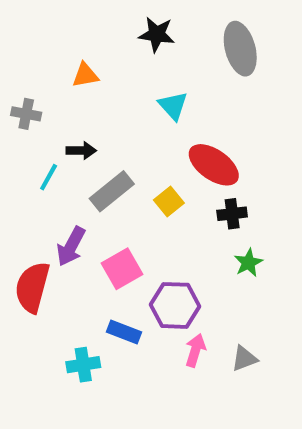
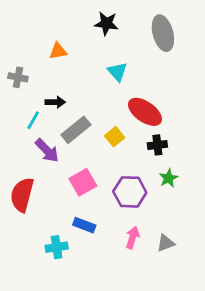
purple arrow: (71, 246) -> (47, 151), moved, turned -72
purple hexagon: (175, 305) -> (130, 192), moved

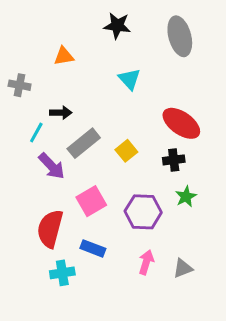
red ellipse: (145, 112) -> (181, 123), moved
red semicircle: (22, 195) -> (50, 229), moved

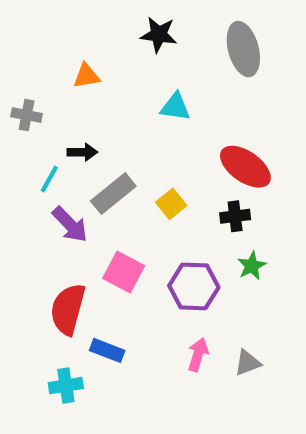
cyan triangle: (129, 79) -> (175, 107), turned -40
pink square: (91, 201) -> (124, 272), turned -32
blue rectangle: (93, 248) -> (107, 350), moved
cyan cross: (62, 273) -> (66, 386), moved

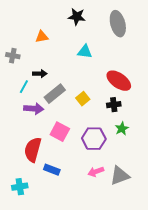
purple arrow: (70, 224) -> (34, 109), turned -42
pink arrow: (198, 355) -> (96, 172), turned -126
gray triangle: (247, 363) -> (120, 176), size x1.5
cyan cross: (66, 386) -> (20, 187), moved

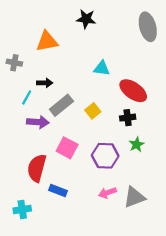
gray ellipse: (118, 24) -> (148, 27), moved
orange triangle: (42, 37) -> (47, 41), size x1.5
cyan triangle: (85, 52) -> (102, 68), moved

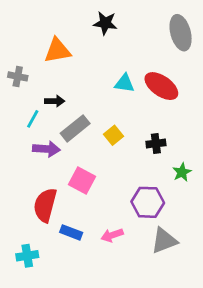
red ellipse: (133, 91) -> (161, 86), moved
green star: (137, 144) -> (182, 172), moved
purple hexagon: (105, 156) -> (148, 202), moved
pink arrow: (107, 193) -> (112, 235), moved

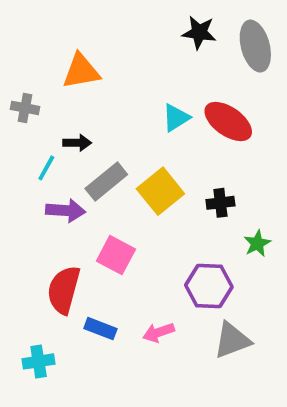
black star: (105, 23) -> (199, 32), moved
cyan triangle: (124, 83) -> (176, 118), turned -40
yellow square: (113, 135) -> (160, 191), size x1.6

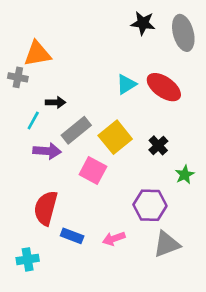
orange triangle: (81, 71) -> (37, 54), moved
black cross: (220, 203) -> (158, 145), turned -36
pink square: (116, 255) -> (93, 171), moved

